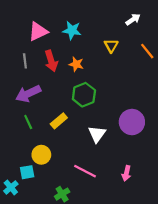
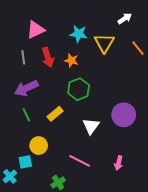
cyan star: (72, 30) -> (79, 34), moved
yellow triangle: (111, 46) -> (104, 43), size x1.5

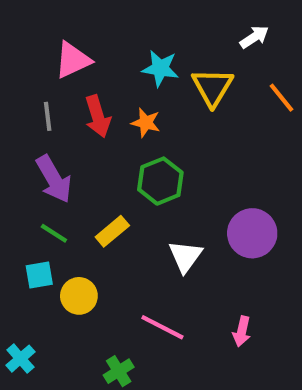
purple arrow: (26, 88) -> (54, 179), turned -95
green line: (26, 115) -> (54, 233), turned -32
cyan square: (25, 162) -> (39, 275), moved

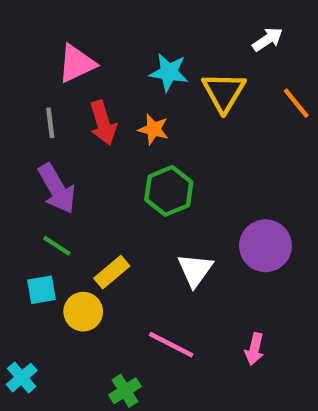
yellow rectangle: (112, 231) -> (112, 272), moved

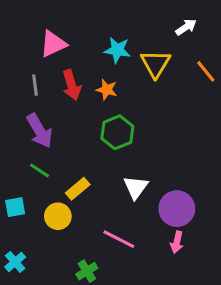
purple circle: (265, 246) -> (177, 209), moved
cyan square: (41, 290) -> (15, 207), moved

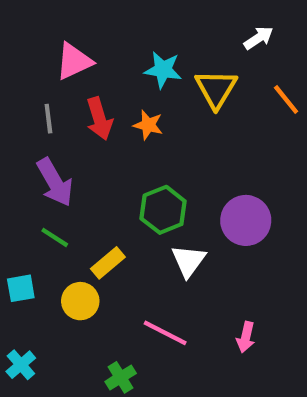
green hexagon: (117, 132) -> (163, 210), moved
purple circle: (177, 209) -> (246, 220), moved

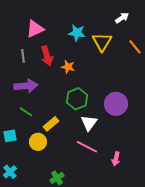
orange star: (148, 125) -> (68, 67), moved
purple arrow: (55, 182) -> (26, 86), turned -65
pink line: (165, 333) -> (87, 147), moved

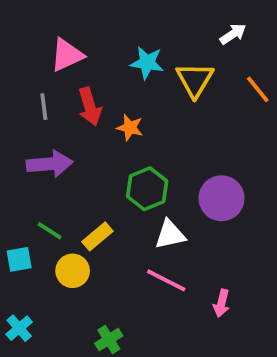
green line: (26, 112) -> (50, 231), moved
white triangle: (89, 123) -> (170, 235), turned 42

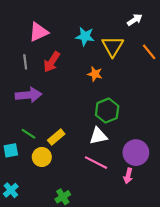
red arrow: (90, 107) -> (52, 62), turned 50
orange star: (130, 128) -> (95, 74), moved
green hexagon: (147, 189) -> (107, 111), moved
purple circle: (222, 198) -> (136, 153), moved

